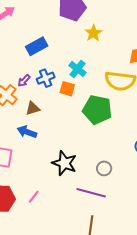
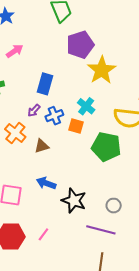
yellow star: (93, 33) -> (102, 70), size x1.6
blue rectangle: (37, 46) -> (45, 84), turned -45
purple arrow: (24, 81) -> (34, 111), moved
blue arrow: (27, 132) -> (46, 183), moved

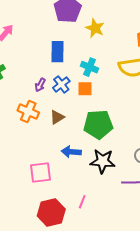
yellow star: (102, 70) -> (95, 28), size x0.7
blue rectangle: (45, 84) -> (57, 52), moved
green pentagon: (106, 147) -> (98, 124), moved

